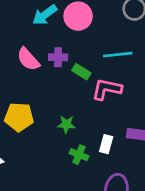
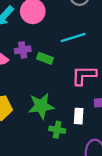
pink L-shape: (107, 89) -> (84, 75), moved
green star: (66, 124) -> (41, 106), size x1.6

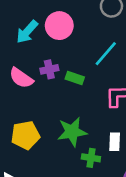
cyan line: (73, 38) -> (106, 54), turned -30

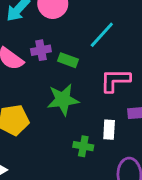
green star: (72, 132) -> (63, 100), moved

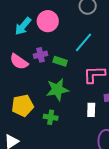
green cross: (83, 146) -> (51, 117), moved

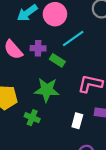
cyan line: (84, 42) -> (73, 38), moved

